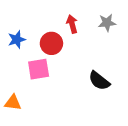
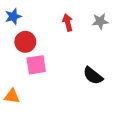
blue star: (17, 40) -> (13, 16), moved
red circle: (51, 43) -> (25, 42), moved

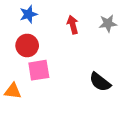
blue star: (13, 16) -> (28, 14), moved
orange triangle: (12, 96) -> (13, 91), moved

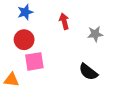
gray star: (108, 23) -> (95, 34), moved

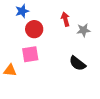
red arrow: (64, 21) -> (65, 19), moved
red circle: (24, 40) -> (34, 29), moved

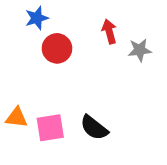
pink square: (30, 54) -> (50, 128), moved
black semicircle: (77, 63) -> (94, 128), moved

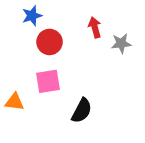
pink square: (50, 128) -> (48, 81), moved
black semicircle: (94, 128) -> (82, 111), turned -100

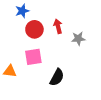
red arrow: (95, 27) -> (58, 26), moved
gray star: (121, 43) -> (78, 39), moved

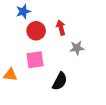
gray star: (78, 39) -> (77, 48), moved

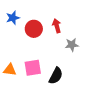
blue star: (23, 11) -> (13, 18), moved
pink square: (35, 60) -> (33, 68), moved

